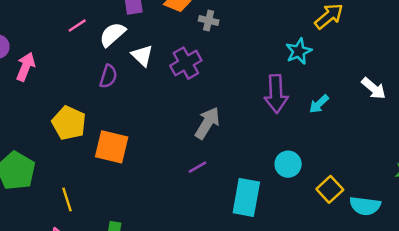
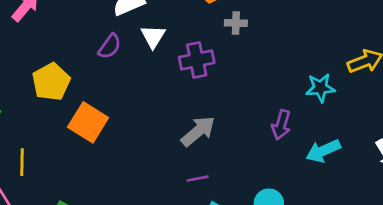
gray cross: (209, 20) -> (236, 23), turned -30
purple arrow: (276, 94) -> (281, 125), size x0.7
cyan arrow: (319, 104) -> (323, 151), size x1.4
purple line: (197, 167) -> (198, 179), moved

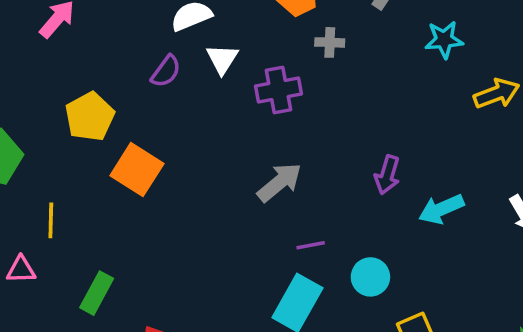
cyan star: (320, 88) -> (444, 40), moved
purple line: (198, 179) -> (311, 245), moved

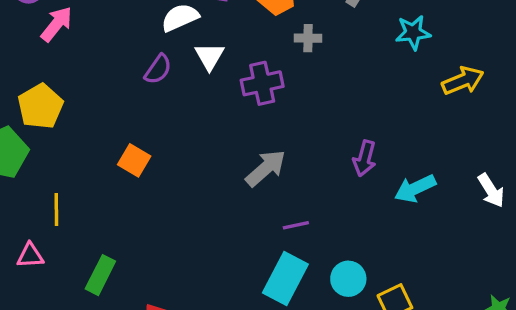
yellow pentagon: (90, 117) -> (40, 106), moved
orange square: (137, 170) -> (134, 160), size x0.7
cyan circle: (370, 277) -> (348, 279), moved

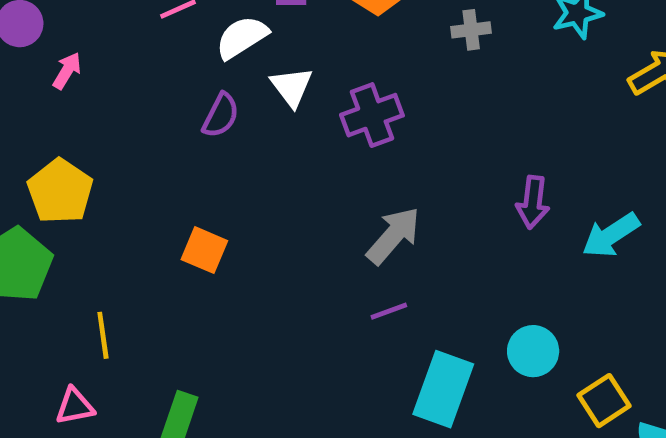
pink arrow: (57, 24) -> (67, 71), size x0.7
gray cross: (308, 38) -> (471, 30), moved
purple line: (296, 225) -> (389, 311), moved
cyan circle: (348, 279) -> (533, 351), moved

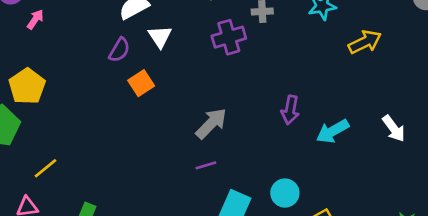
purple cross: (372, 115) -> (229, 37), moved
orange square: (204, 250) -> (141, 83), moved, turned 30
yellow line: (103, 335) -> (46, 168), turned 55

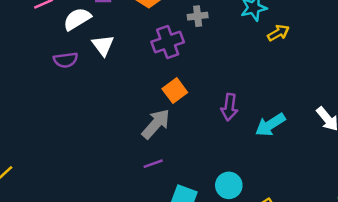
yellow arrow: (365, 42) -> (278, 33), moved, size x0.7
purple semicircle: (119, 50) -> (66, 60), turned 55
orange square: (141, 83) -> (175, 91), moved

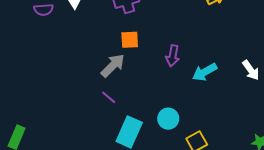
orange square: (175, 91) -> (130, 40), turned 30
purple line: (153, 164) -> (109, 97), turned 56

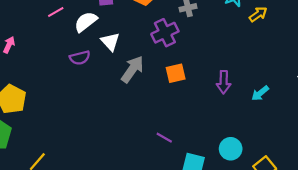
gray arrow: (113, 66) -> (132, 69), moved
cyan arrow: (205, 72) -> (260, 93), size x0.7

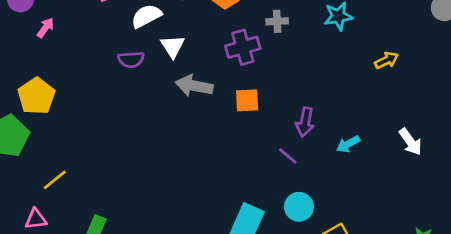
yellow arrow: (258, 14) -> (387, 60), moved
gray arrow: (132, 69) -> (194, 86), turned -124
purple line: (164, 138) -> (288, 156), moved

